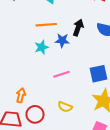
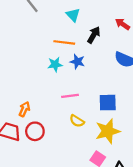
black arrow: (78, 28) -> (94, 35), moved
yellow semicircle: (65, 107) -> (77, 121), moved

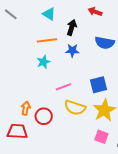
blue star: (77, 62) -> (72, 51), moved
yellow semicircle: (77, 121) -> (75, 108), size x1.5
red circle: (35, 131) -> (44, 116), moved

